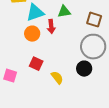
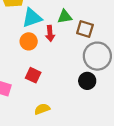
brown square: (94, 20) -> (85, 29), moved
yellow semicircle: (57, 78) -> (42, 109), moved, turned -72

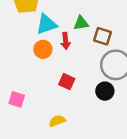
red square: (33, 75) -> (67, 82), moved

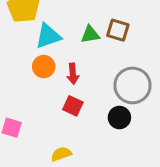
brown square: (103, 36) -> (118, 30), moved
red arrow: (66, 41) -> (73, 74), moved

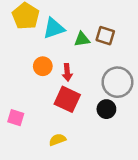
cyan triangle: (48, 36) -> (54, 28), moved
red square: (73, 106) -> (67, 99), size x1.5

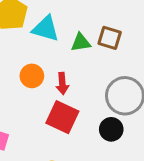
cyan triangle: (54, 28) -> (46, 29), turned 35

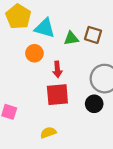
orange circle: (32, 76) -> (34, 53), moved
red square: (62, 117) -> (57, 95), turned -30

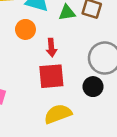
yellow semicircle: (48, 133) -> (58, 114), moved, size x1.5

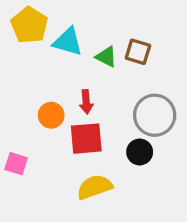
green triangle: (67, 13) -> (106, 57), turned 36
orange circle: (25, 29) -> (51, 115), moved

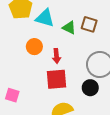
orange circle: (51, 115) -> (34, 47), moved

